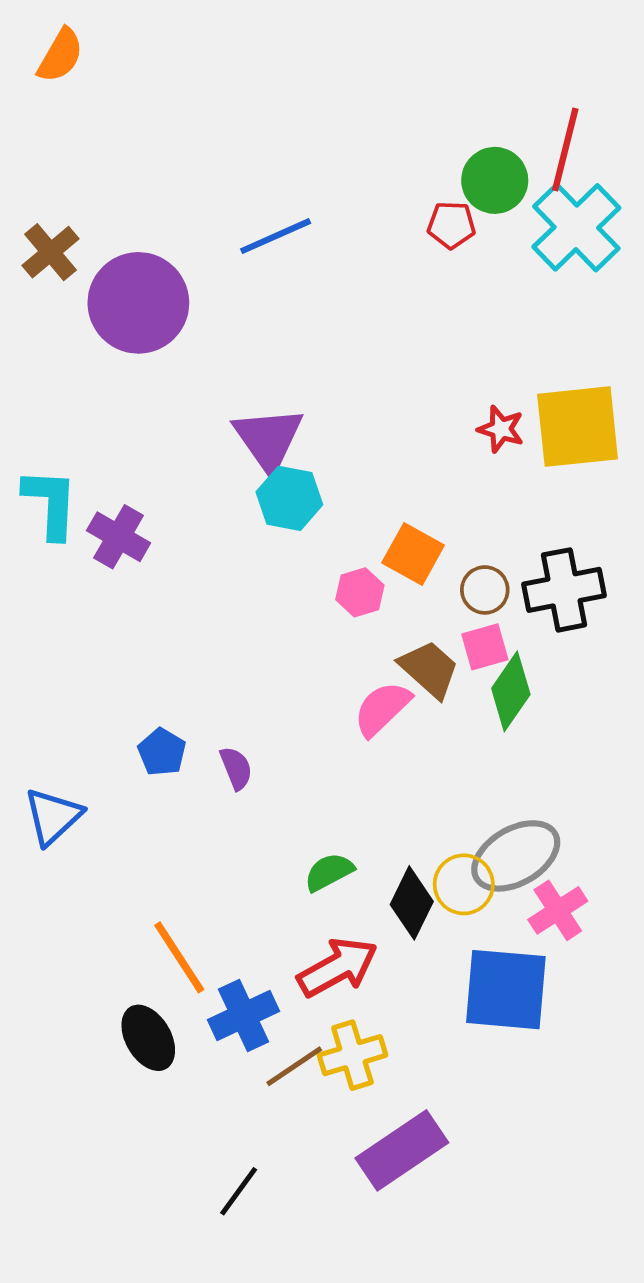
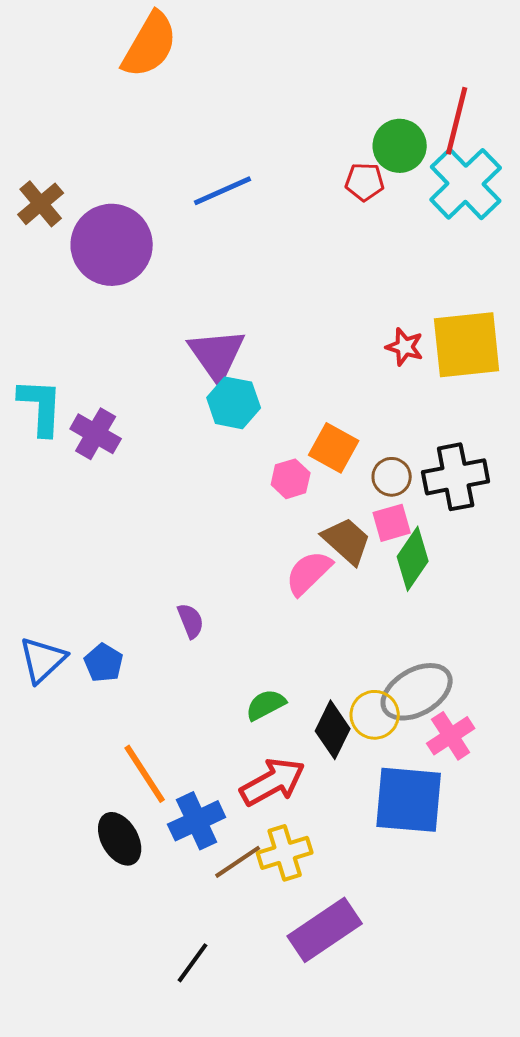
orange semicircle: (60, 55) -> (150, 45), moved, size x1.5
blue pentagon: (162, 752) -> (104, 663), moved

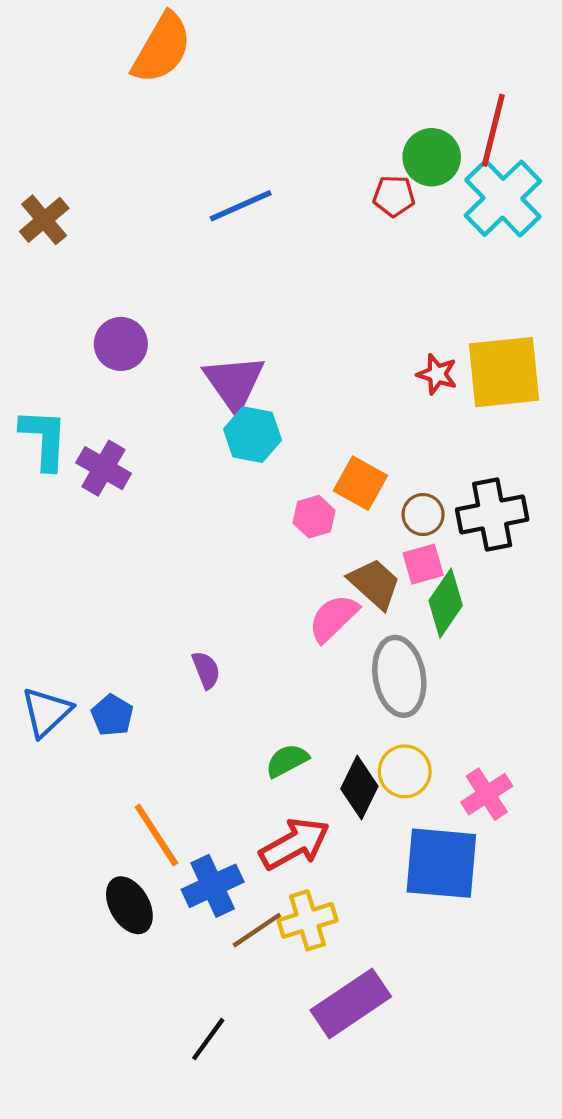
purple circle: (112, 245) -> (121, 344), moved, size x0.6
gray ellipse: (417, 692) -> (399, 676), moved, turned -70

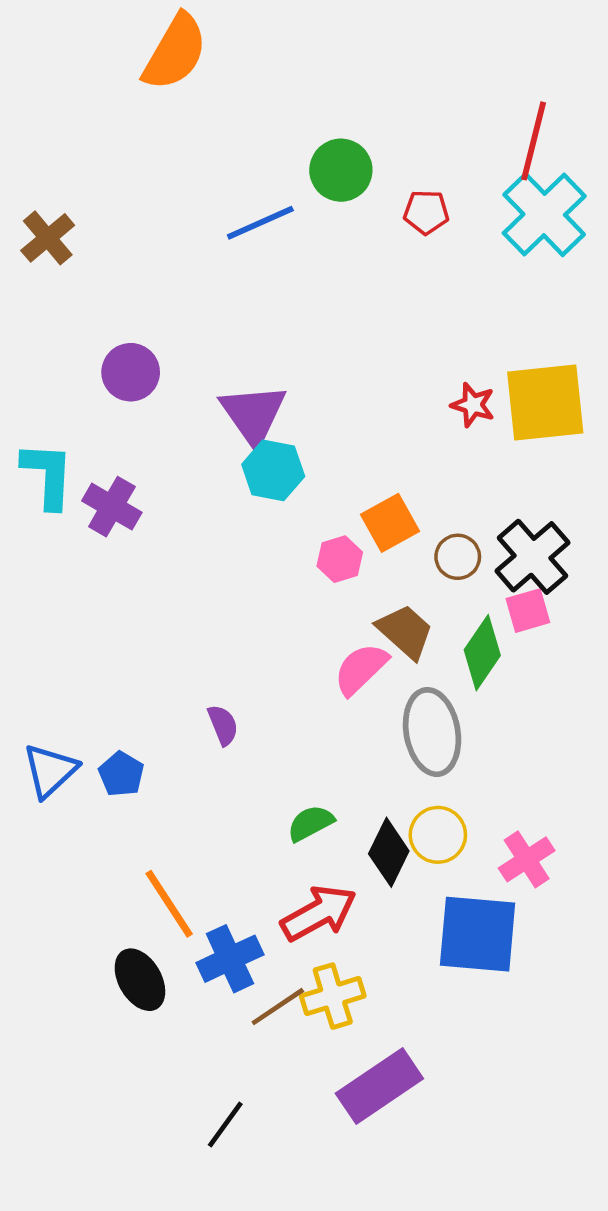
green circle: (432, 157) -> (341, 170), moved
orange square: (360, 483) -> (390, 523), turned 32
black cross: (492, 514) -> (532, 557), turned -30
pink square: (423, 564) -> (528, 611), moved

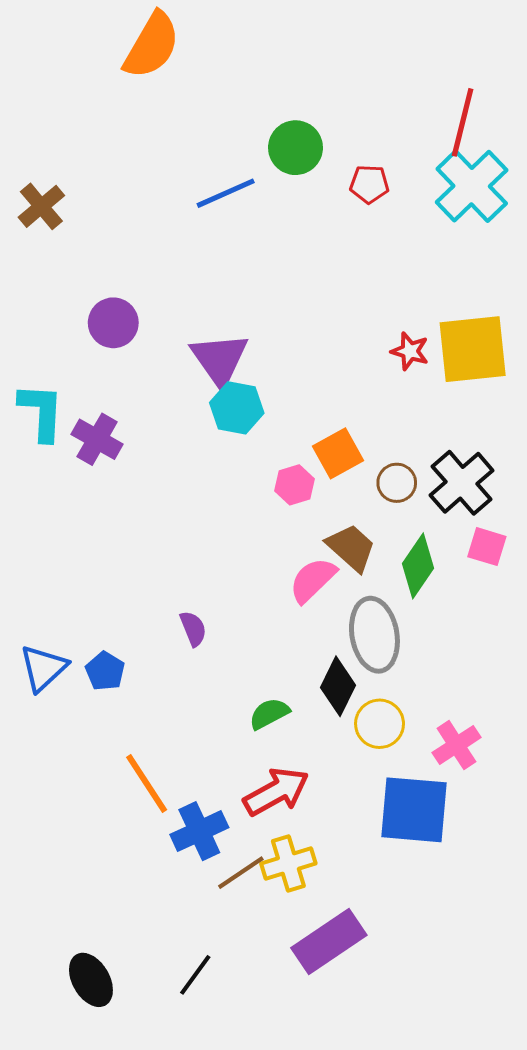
pink square: (528, 611) -> (487, 547), moved, turned 33
black diamond: (389, 852) -> (338, 686), moved
black ellipse: (140, 980) -> (91, 980), moved

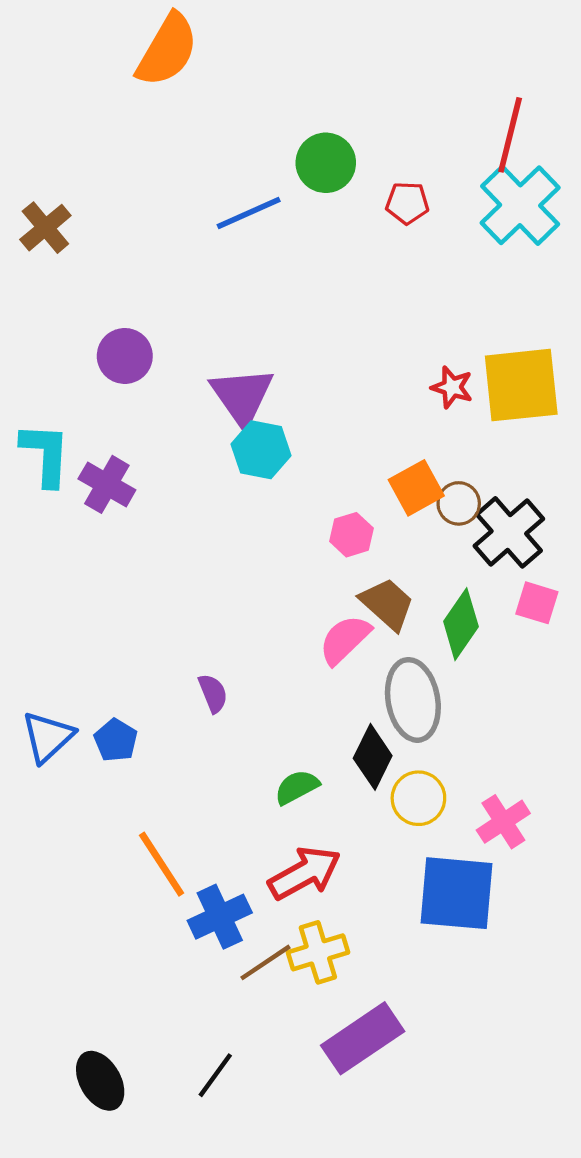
orange square: (338, 453) -> (416, 488), moved
brown circle: (397, 483) -> (459, 503), moved
pink hexagon: (294, 485) -> (351, 535), moved

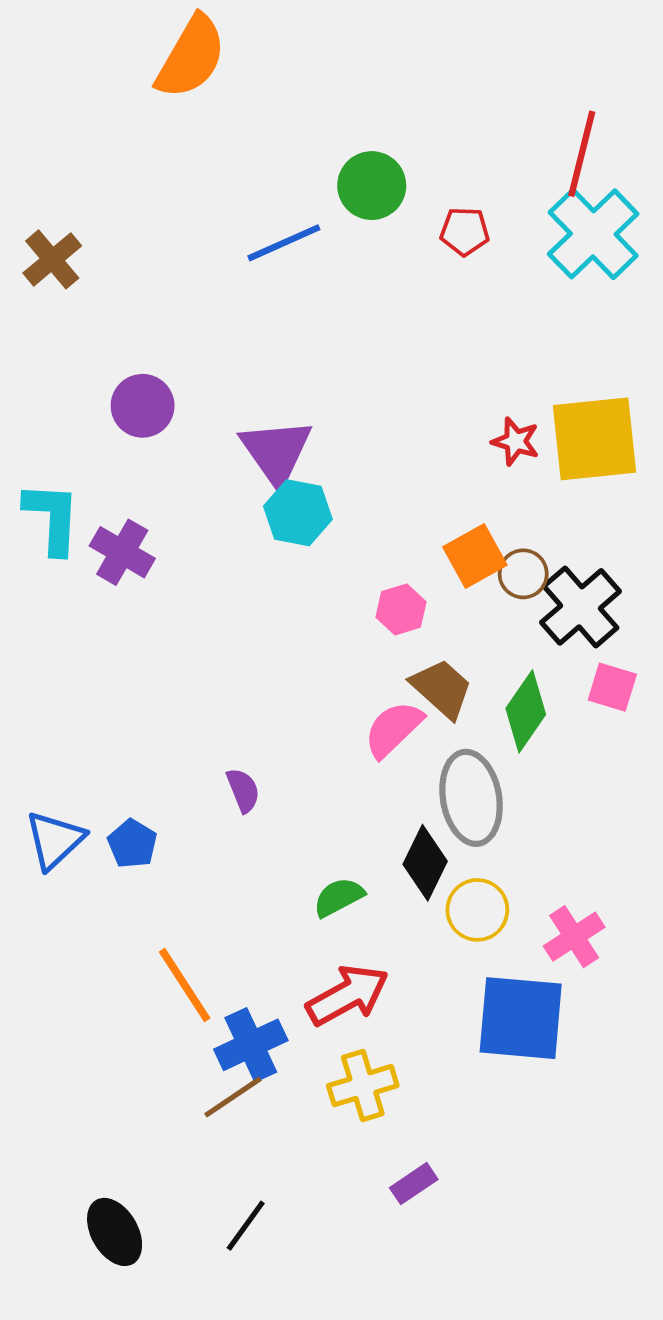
brown line: (265, 962) -> (233, 1097), moved
purple rectangle: (363, 1038) -> (414, 1184), size x0.5

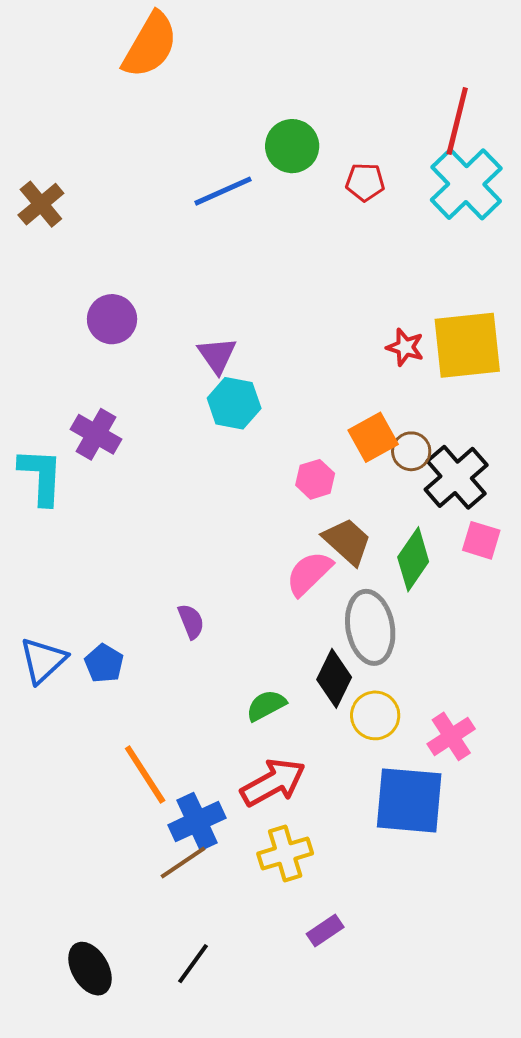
purple triangle: (276, 452) -> (217, 355), size x0.7
cyan L-shape: (52, 518) -> (41, 476), moved

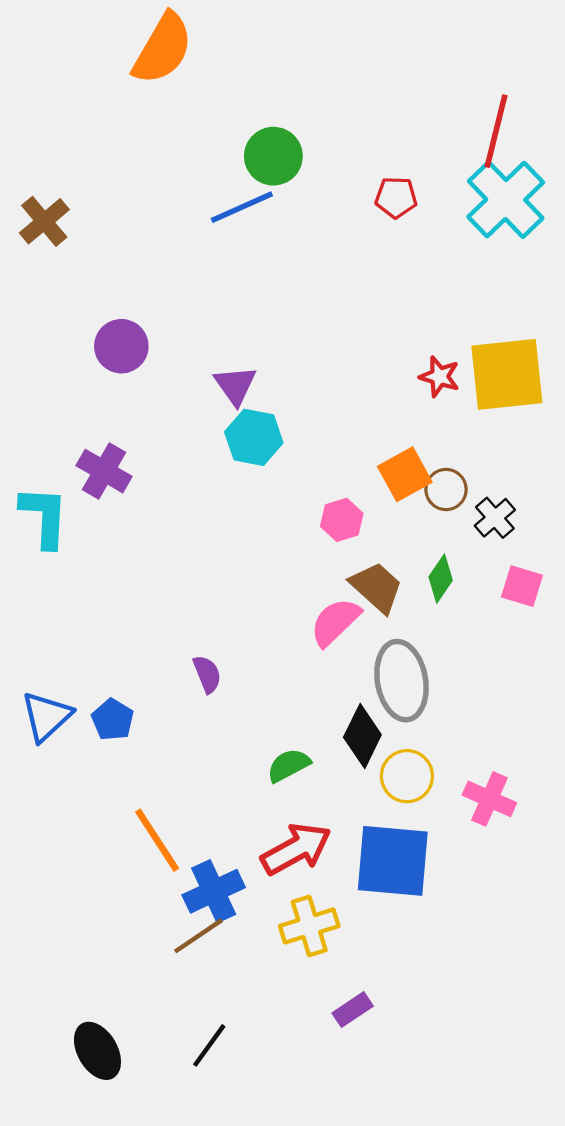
green circle: (292, 146) -> (273, 156), moved
black cross: (456, 477) -> (495, 518), size x0.6
green diamond: (413, 559) -> (441, 579), moved, size x0.7
pink cross: (451, 736) -> (489, 799), turned -33
blue square: (409, 800) -> (393, 861), moved

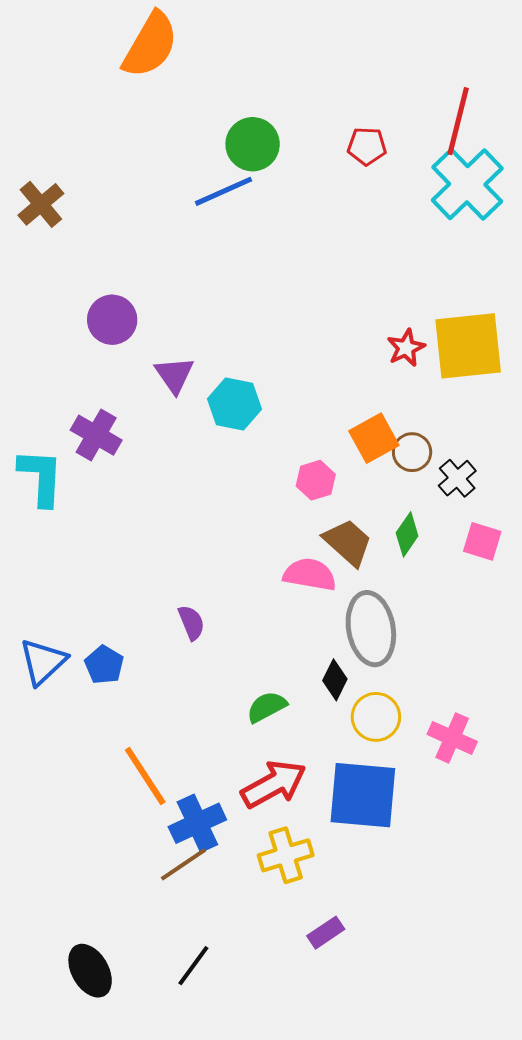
red pentagon: (396, 197) -> (367, 146), moved
red star: (439, 377) -> (406, 348), turned 30
purple triangle: (235, 385) -> (174, 375), moved
pink semicircle: (335, 622) -> (310, 574), turned 54
black diamond: (362, 736) -> (335, 680), size x0.7

